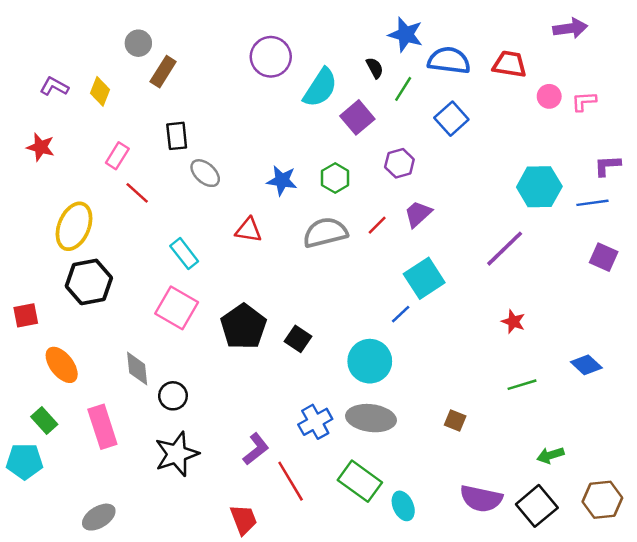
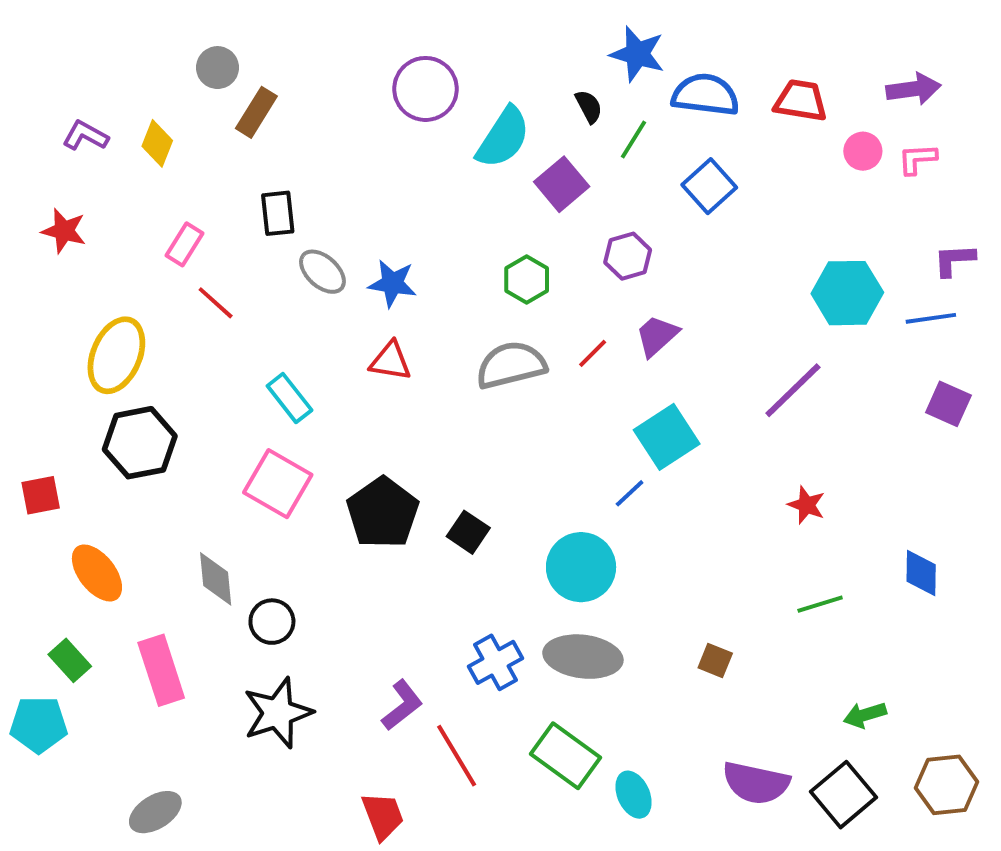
purple arrow: (570, 28) -> (913, 89), moved
blue star: (282, 181) -> (392, 283), moved
blue diamond: (586, 365) -> (921, 573), turned 48

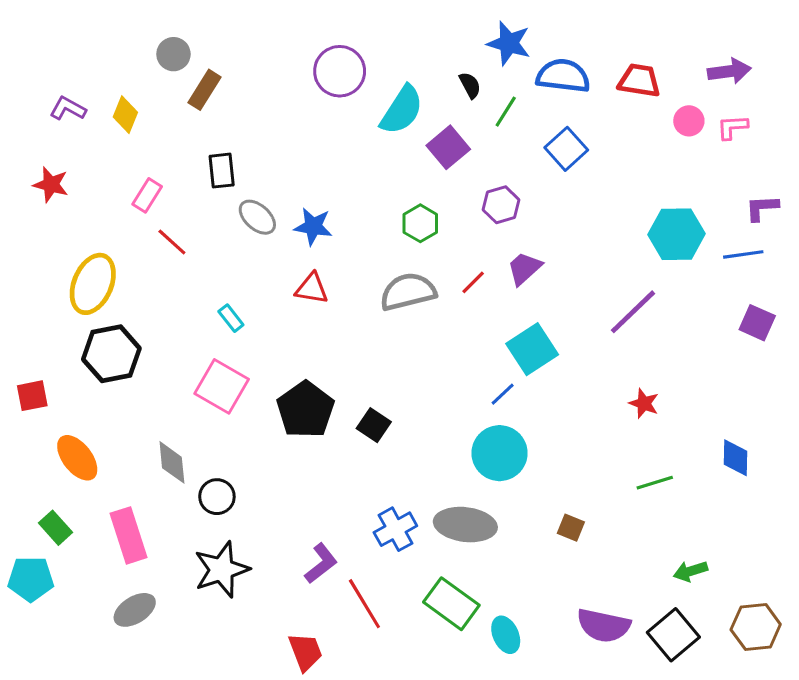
cyan rectangle: (289, 398) -> (231, 318), size x0.7
cyan circle: (581, 567) -> (500, 453), moved
gray ellipse: (155, 812) -> (135, 610), moved

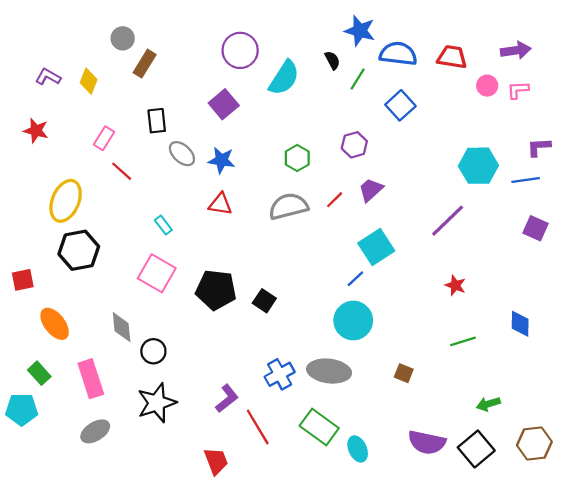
purple square: (448, 147) -> (224, 104), moved
black pentagon: (305, 410) -> (216, 290), turned -30

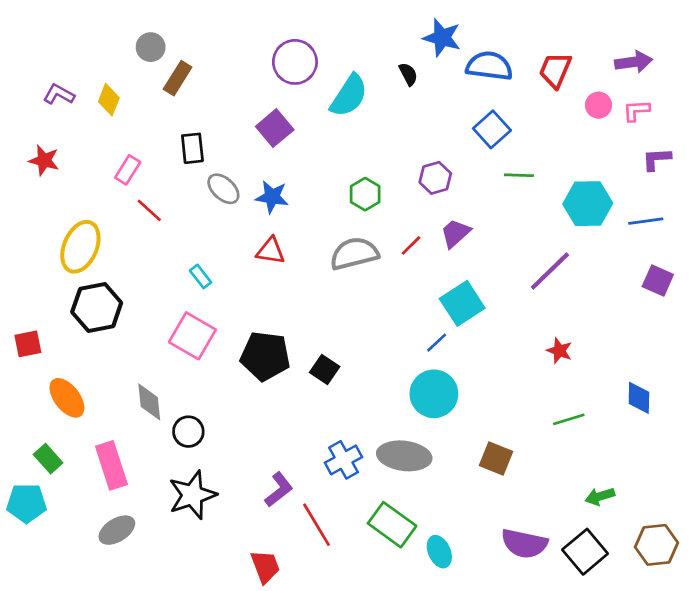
red trapezoid: (452, 57) -> (555, 70), turned -76
green line: (358, 79) -> (519, 175), moved, turned 60
purple L-shape: (539, 147) -> (657, 159), moved
brown square: (404, 373) -> (496, 459), size x1.4

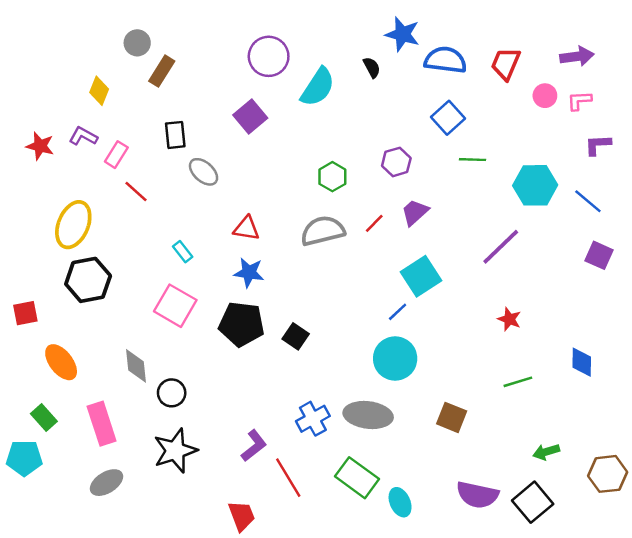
purple L-shape: (59, 94) -> (83, 136), moved
blue star: (272, 197) -> (249, 273), moved
blue line: (646, 221) -> (588, 201), turned 48
brown hexagon: (657, 545) -> (608, 474), moved

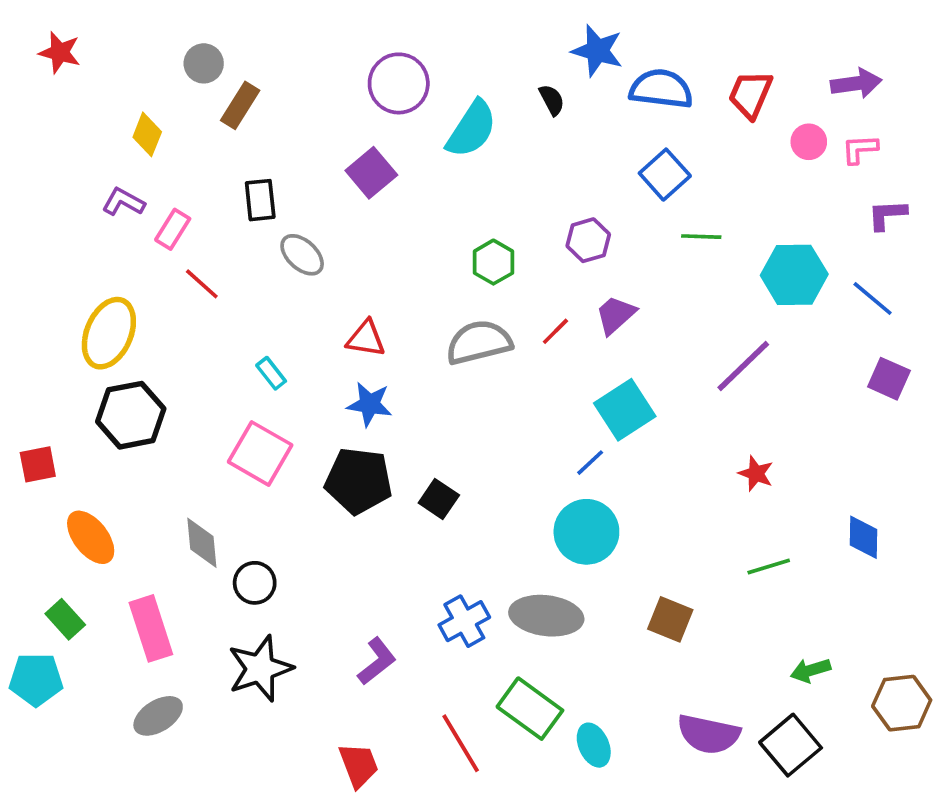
red star: (40, 146) -> (60, 52), moved
red line: (288, 478) -> (461, 743), moved

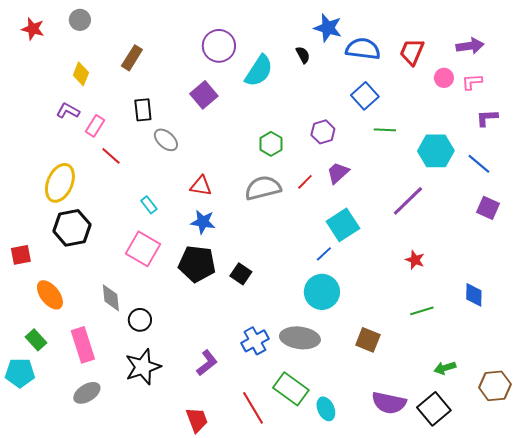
gray circle: (204, 63) -> (80, 20), moved

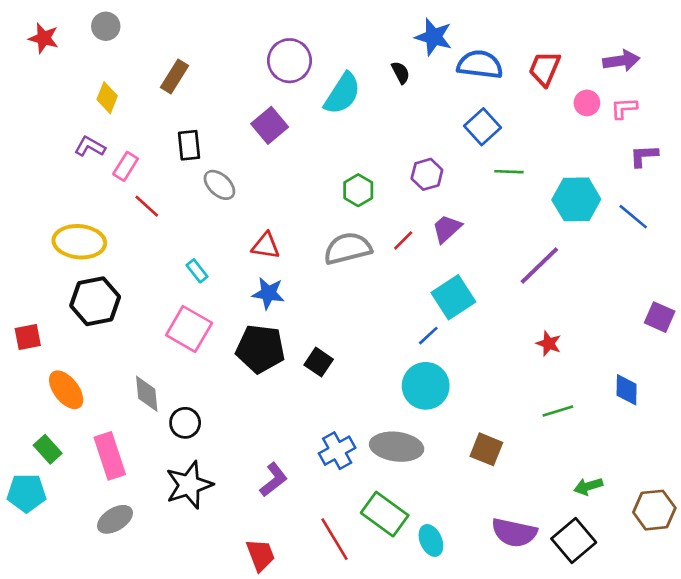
yellow ellipse: (60, 183) -> (79, 242), turned 72
purple square: (488, 208) -> (660, 317), moved

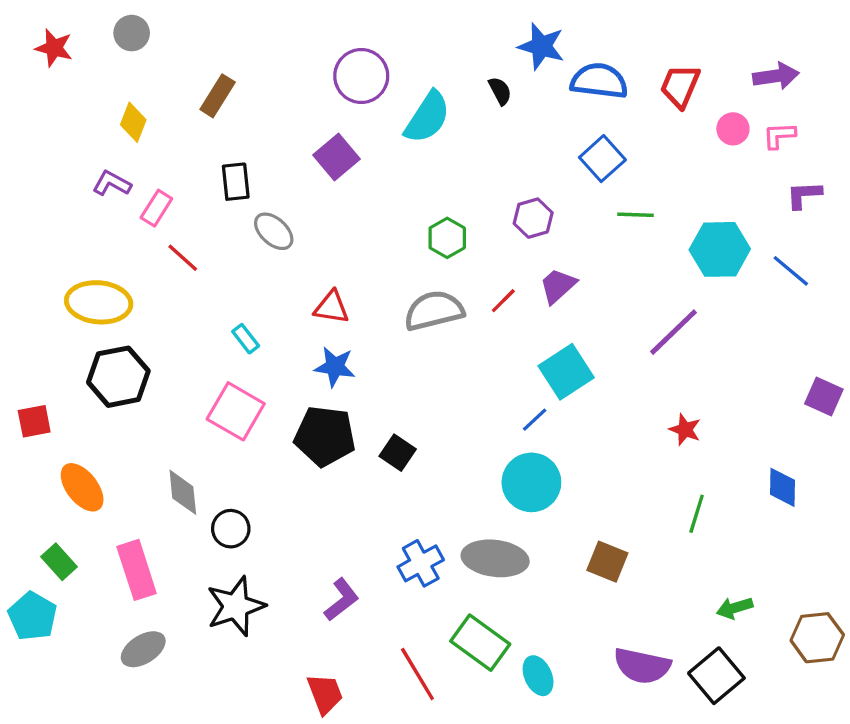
green line: (558, 411) -> (697, 514), turned -56
cyan pentagon: (26, 493) -> (33, 616), turned 30

